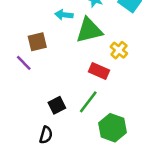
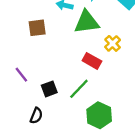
purple line: (24, 63) -> (21, 75), moved

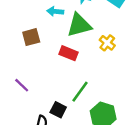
red rectangle: (92, 61) -> (69, 53), moved
black square: (49, 89) -> (58, 110), moved, turned -35

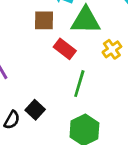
brown square: (31, 37) -> (44, 20), moved
green line: (80, 92) -> (79, 84), moved, turned -35

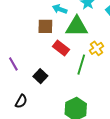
green line: (79, 84) -> (81, 65), moved
black square: (35, 110) -> (40, 76), moved

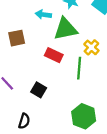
brown square: (45, 26) -> (17, 38), moved

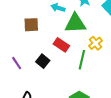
black square: (39, 90) -> (43, 61), moved

